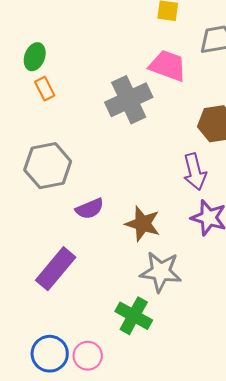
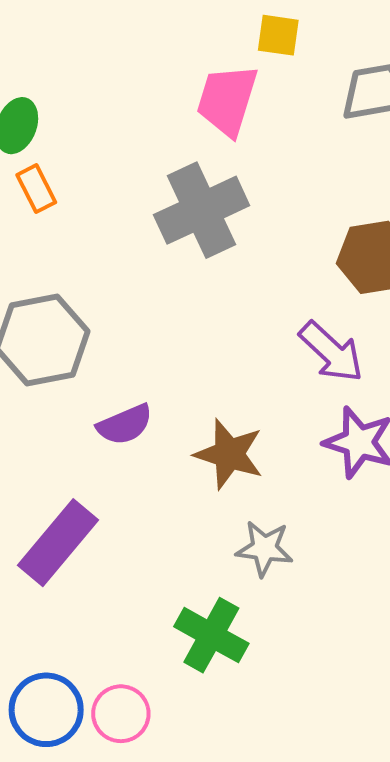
pink trapezoid: (168, 66) -> (227, 100), moved, turned -93
purple arrow: (195, 172) -> (331, 352), turned -33
gray star: (161, 272) -> (264, 549), size x0.7

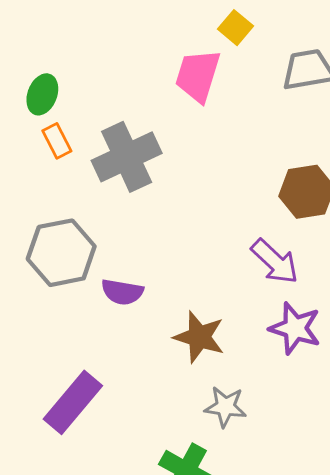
yellow square: (278, 35) -> (236, 28), turned 32
gray cross: (202, 210) -> (127, 157), moved
purple semicircle: (125, 425) -> (122, 292), moved, turned 33

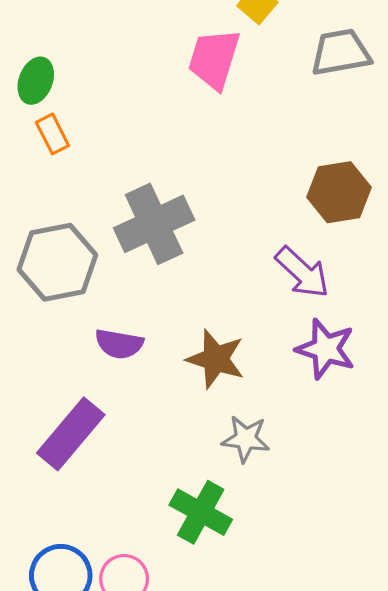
gray cross: (127, 157) -> (154, 224), moved
purple semicircle: (122, 292) -> (119, 344), moved

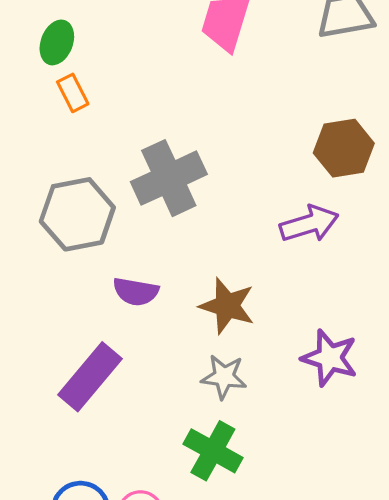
purple arrow: (302, 272) -> (309, 224), turned -60
purple star: (326, 349) -> (330, 358), moved
gray star: (246, 439) -> (224, 377), moved

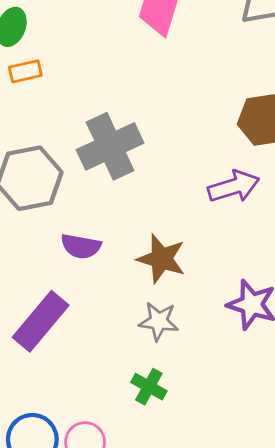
orange rectangle: (73, 93) -> (25, 71), turned -76
green cross: (213, 451) -> (149, 387), size x0.7

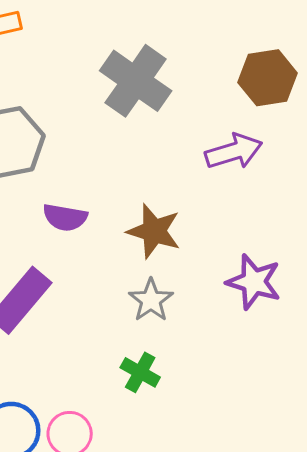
gray cross: (110, 146) -> (136, 81), moved, turned -30
gray star: (159, 321) -> (151, 300), turned 30

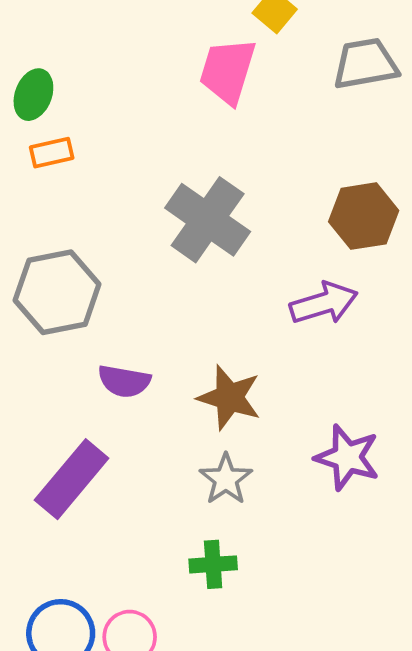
green cross: (140, 372) -> (213, 564), turned -33

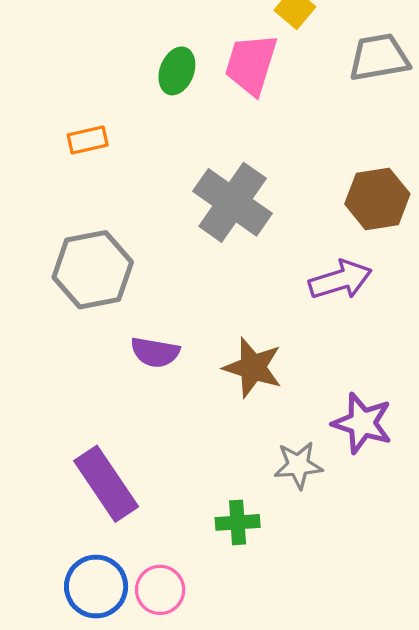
green ellipse: (33, 95) -> (177, 71), moved
purple rectangle: (72, 479) -> (106, 484), moved, turned -74
gray star: (226, 479) -> (298, 465), moved, turned 30

